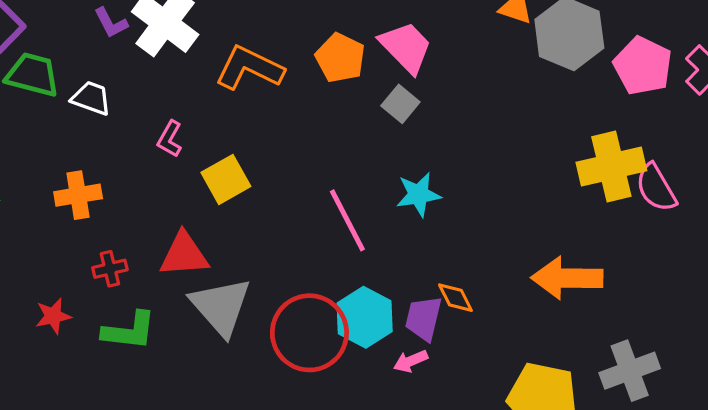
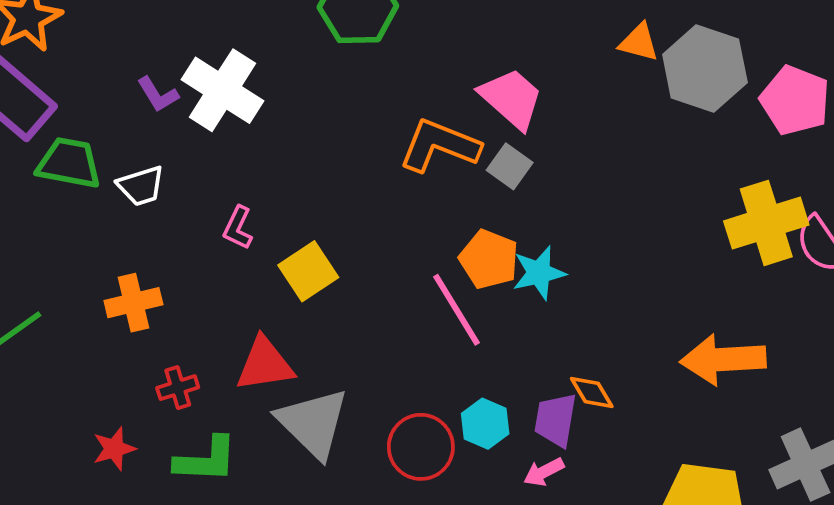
orange pentagon: (340, 58) -> (489, 259), moved
orange L-shape: (249, 68) -> (439, 146), moved
white trapezoid: (91, 98) -> (141, 186), turned 147
cyan hexagon: (365, 317) -> (485, 424), size x0.7
red circle: (309, 333) -> (421, 447), size x0.7

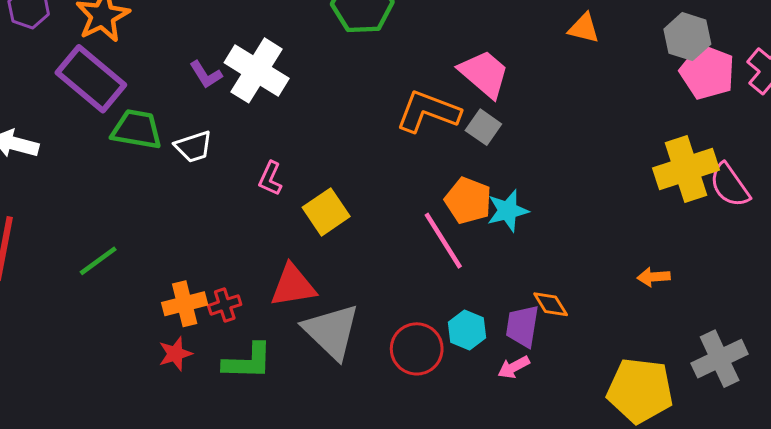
gray hexagon: (705, 69) -> (687, 37), moved, size x0.7
orange cross: (133, 303) -> (185, 304), moved
orange arrow: (723, 360) -> (654, 277), size x0.5

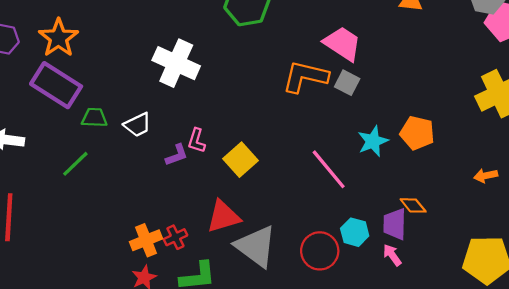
purple L-shape: (206, 75) -> (177, 155), moved, turned -70
green trapezoid: (137, 129) -> (94, 118), size x0.7
orange pentagon: (468, 201) -> (417, 133), moved
green line: (98, 261) -> (75, 164), moved
pink arrow: (514, 367) -> (392, 255), turned 90

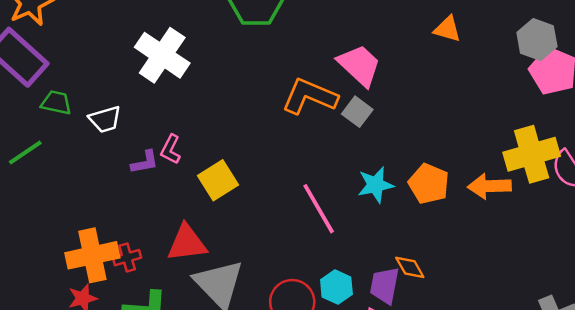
orange arrow: (486, 176) -> (489, 186), moved, size x1.5
orange cross: (146, 240) -> (92, 255), size x1.4

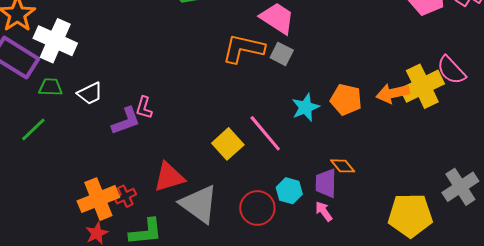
white cross: (162, 55) -> (55, 41), moved
yellow cross: (532, 154) -> (422, 86), moved
purple L-shape: (145, 162) -> (126, 121), size x1.4
yellow square: (218, 180) -> (228, 144), moved

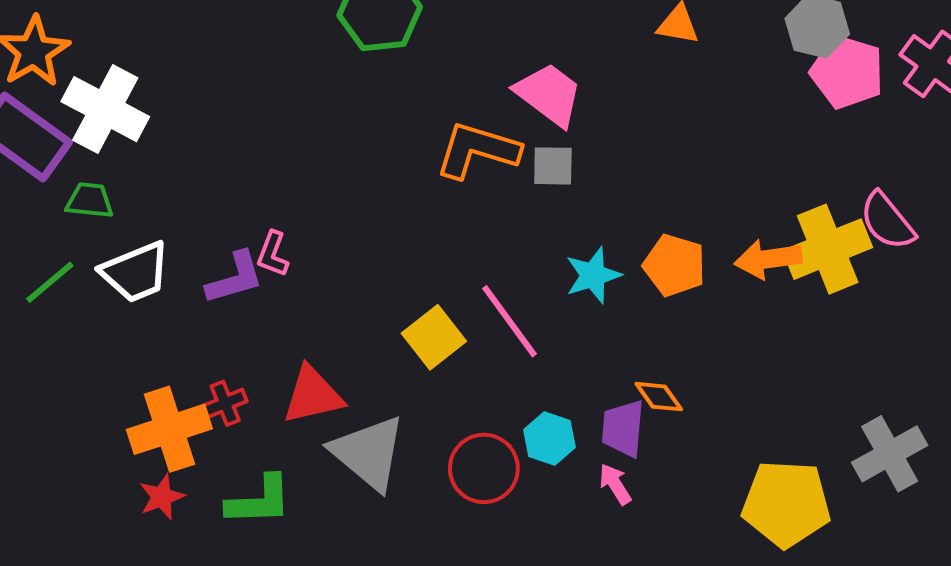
gray square: (282, 54) -> (553, 166), turned -30
white trapezoid: (90, 93) -> (135, 272), moved, size x1.4
red cross: (125, 196) -> (225, 403), moved

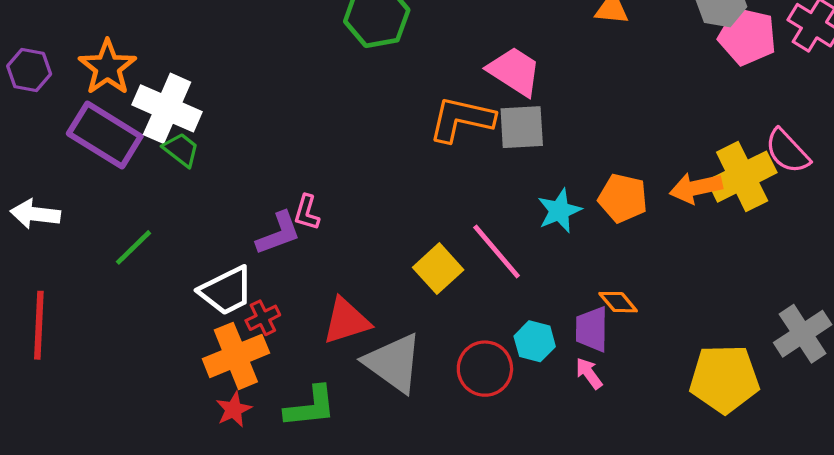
gray square: (553, 166) -> (522, 127), size x1.4
green trapezoid: (90, 201) -> (181, 150), moved, turned 36
white trapezoid: (135, 272) -> (226, 291), moved
red cross: (225, 403) -> (263, 318), moved

